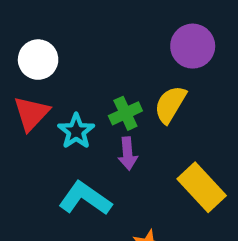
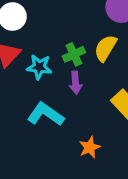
cyan star: (76, 131) -> (39, 67), turned -30

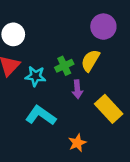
purple arrow: (76, 83) -> (77, 89), moved

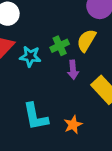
cyan L-shape: (41, 115) -> (36, 117), moved, turned -136

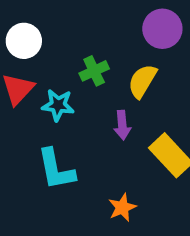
green cross: (60, 46) -> (94, 71), moved
cyan L-shape: (36, 117) -> (56, 169), moved

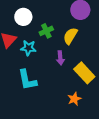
white circle: (24, 41) -> (23, 17), moved
orange star: (122, 208) -> (74, 99), moved

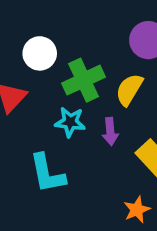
green cross: (46, 31) -> (84, 80), size x1.5
cyan star: (28, 48) -> (70, 122), moved

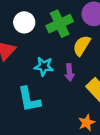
green cross: (84, 80) -> (60, 24), moved

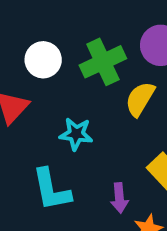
purple arrow: (69, 72) -> (119, 198), moved

